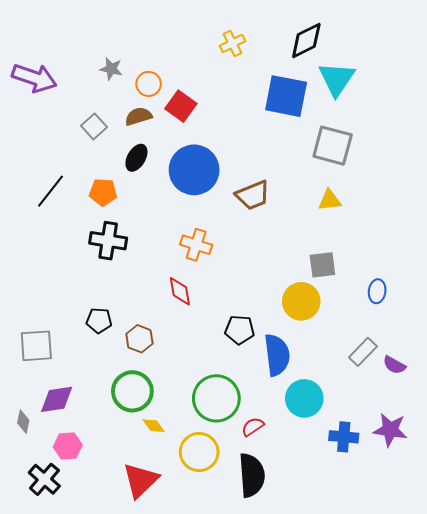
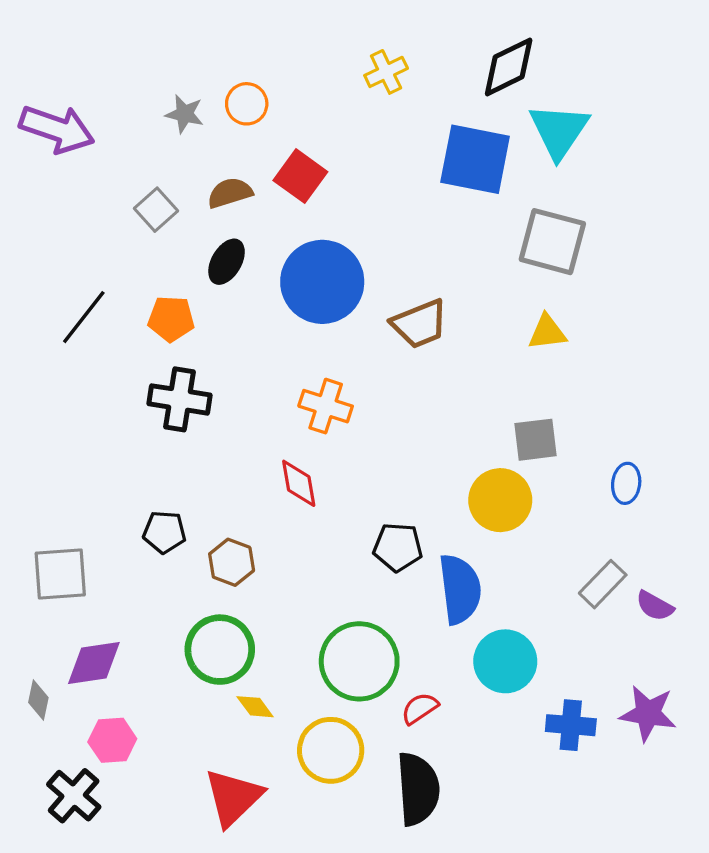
orange circle: (149, 84) -> (247, 104), moved

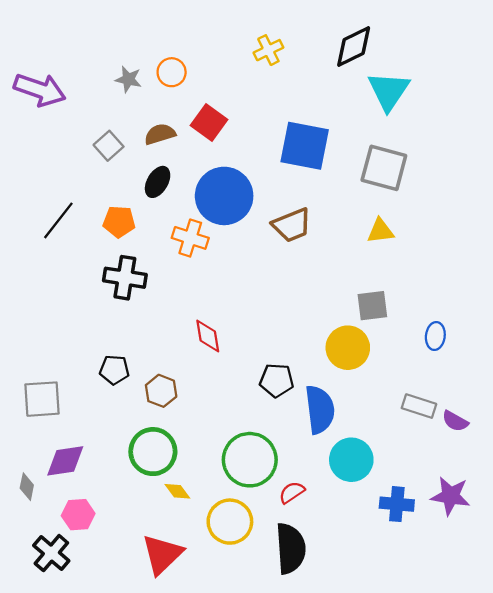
blue square: (475, 159) -> (305, 146), moved
orange cross: (326, 406) -> (190, 238), moved
gray rectangle: (603, 584) -> (419, 406), turned 64

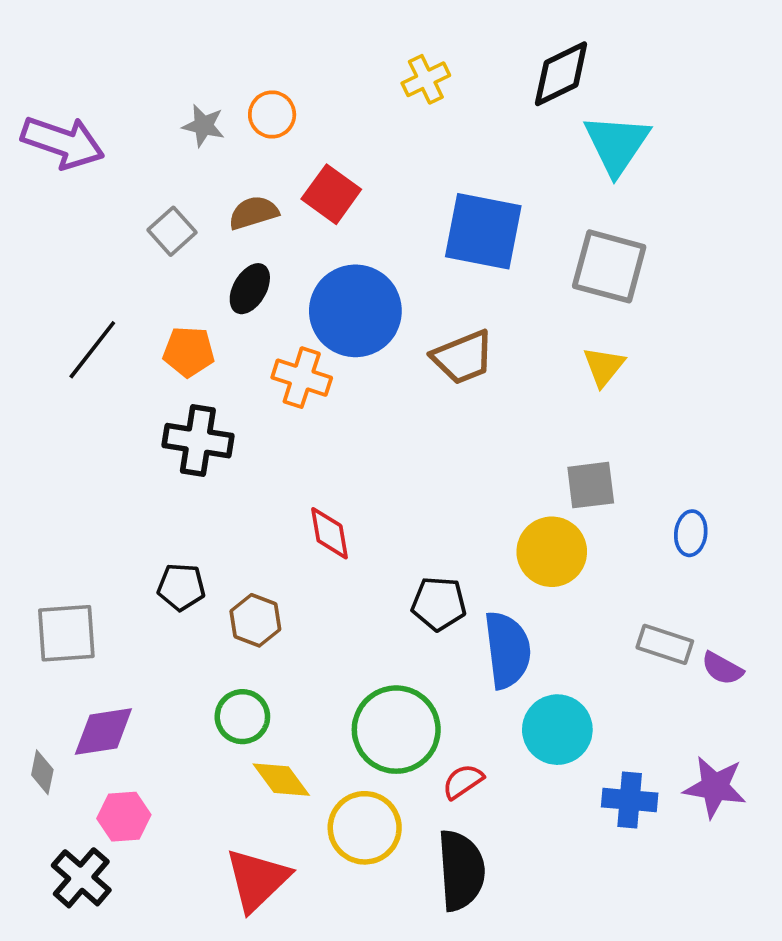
yellow triangle: (380, 231) -> (604, 366), turned -44
green circle: (153, 452) -> (242, 717), size x0.7
yellow diamond: (177, 491) -> (281, 780), size x1.4

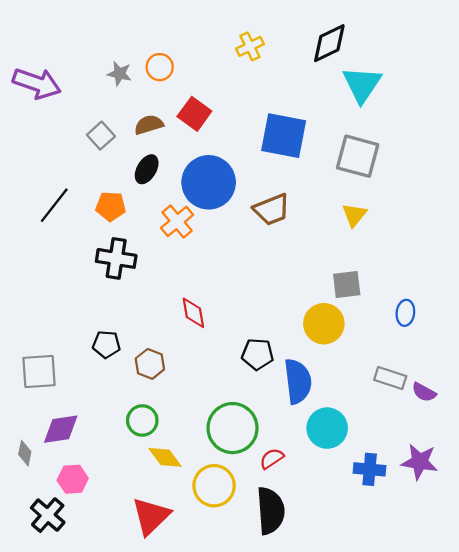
orange cross: (302, 378) -> (177, 221), turned 32

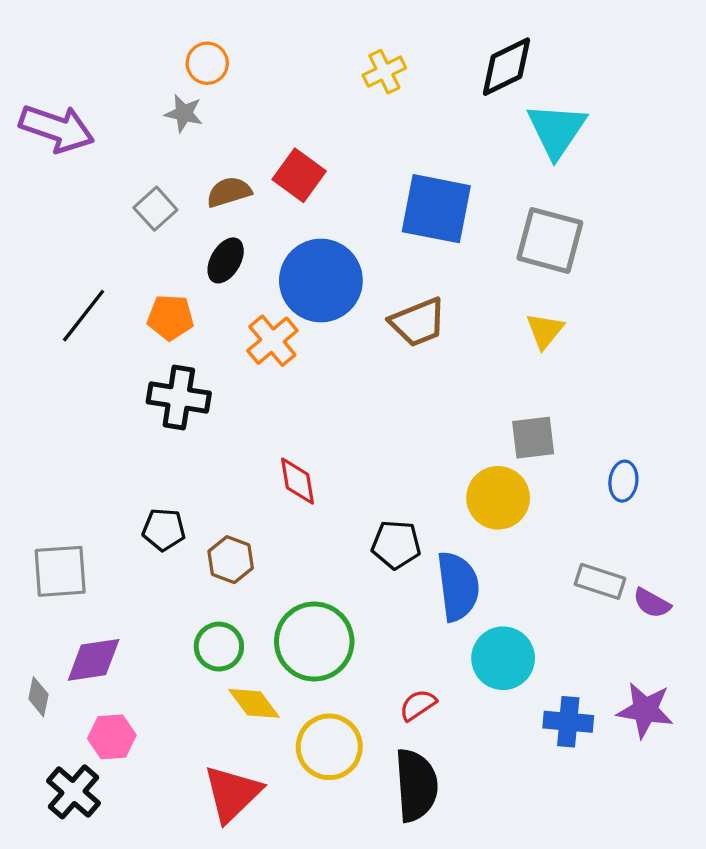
orange circle: (160, 67) -> (207, 63), moved
green circle: (233, 428) -> (314, 642), moved

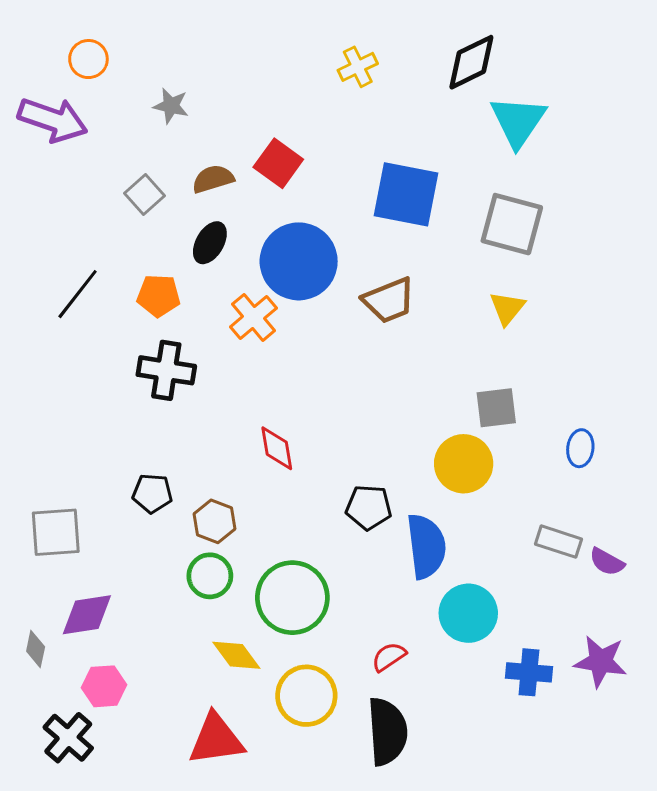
orange circle: (207, 63) -> (88, 59), moved
green circle: (219, 647) -> (210, 576), moved
red triangle: (232, 794) -> (216, 739), turned 36

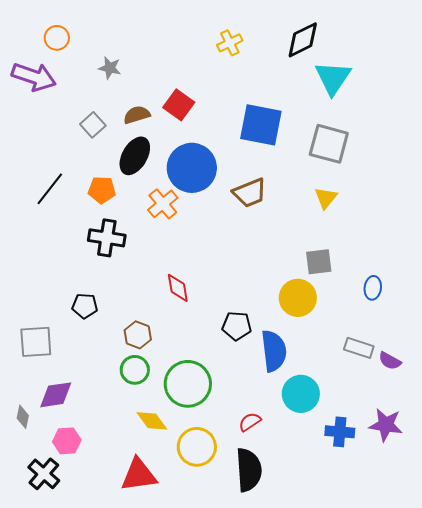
black ellipse: (210, 243) -> (135, 156), size x1.4
black pentagon: (152, 493) -> (85, 306), moved

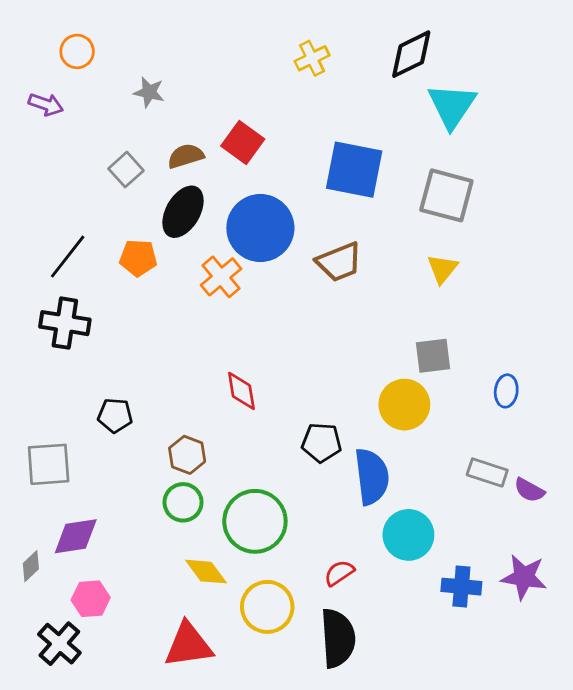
purple arrow: (34, 77) -> (46, 104), size x0.6
black cross: (107, 238) -> (65, 323), moved
gray diamond: (23, 417) -> (31, 566), turned 35

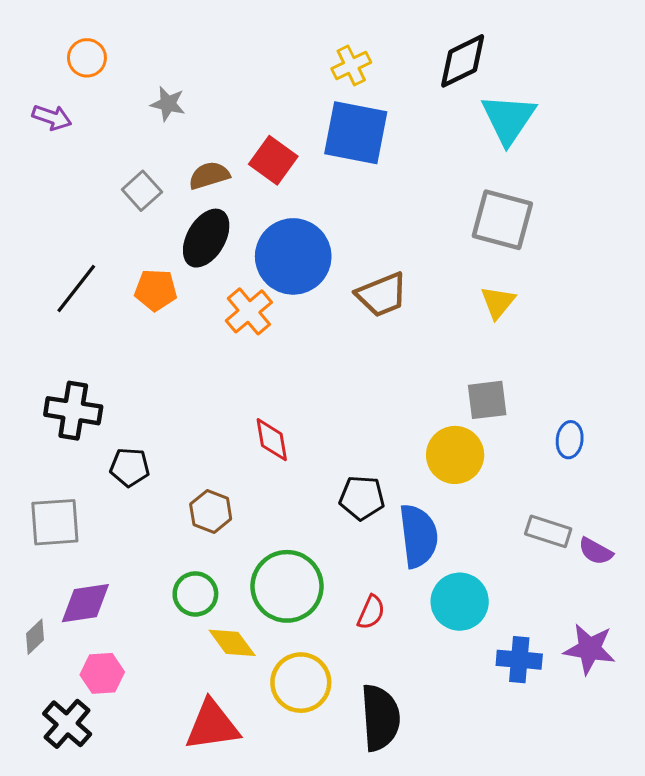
blue square: (354, 170) -> (356, 133), moved
black cross: (65, 323) -> (73, 411), moved
green circle: (183, 502) -> (195, 594), moved
red semicircle: (339, 573) -> (371, 612), moved, turned 148

